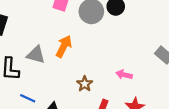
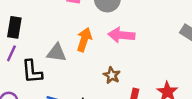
pink arrow: (124, 75) -> (121, 35), moved, size x1.5

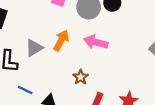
gray triangle: (57, 53) -> (34, 48), turned -48

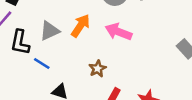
blue line: (25, 90) -> (42, 63), moved

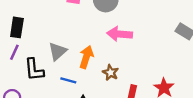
orange arrow: (81, 26) -> (86, 57), moved
blue line: (42, 63) -> (68, 80), moved

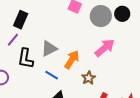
pink arrow: (120, 34) -> (105, 48), turned 120

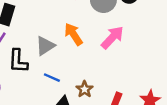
orange arrow: (72, 60) -> (73, 34), moved, turned -60
brown star: (89, 78) -> (84, 89), moved

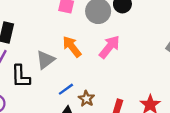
blue line: (52, 78) -> (66, 89), moved, turned -56

